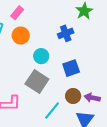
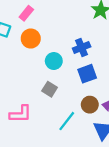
blue cross: (66, 33) -> (82, 47), moved
gray square: (37, 81) -> (50, 89), size x0.6

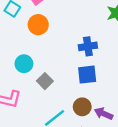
cyan circle: (54, 61) -> (24, 64), moved

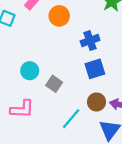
orange circle: (38, 25) -> (59, 16), moved

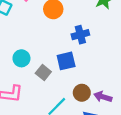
blue square: (95, 69) -> (66, 61), moved

